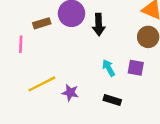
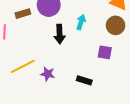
black arrow: (99, 25) -> (59, 34), moved
cyan arrow: (109, 68) -> (81, 22), moved, turned 48

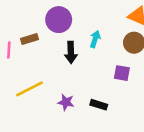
brown rectangle: (23, 14) -> (30, 39), moved
purple star: (48, 74) -> (66, 102), moved

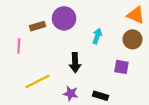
brown rectangle: (30, 39) -> (38, 26), moved
black arrow: (71, 52) -> (75, 63), moved

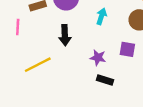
black arrow: (75, 63) -> (65, 35), moved
purple star: (71, 93) -> (98, 58), moved

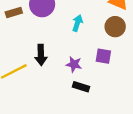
black arrow: (65, 35) -> (41, 55), moved

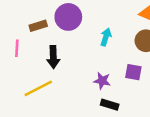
black arrow: (41, 55) -> (53, 57), moved

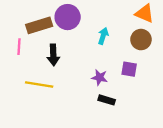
brown rectangle: (38, 26) -> (39, 25), size x1.5
yellow line: (38, 88) -> (39, 85), turned 36

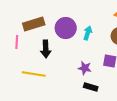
purple circle: (68, 17) -> (66, 28), moved

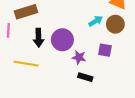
purple circle: (66, 28) -> (62, 40), moved
cyan arrow: (88, 33) -> (96, 21), moved, turned 40

